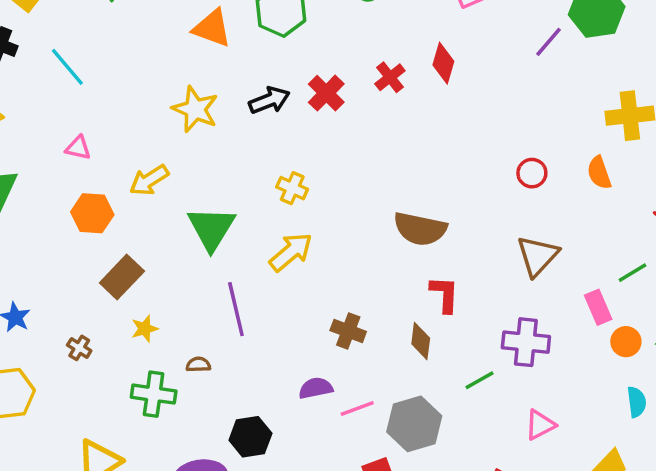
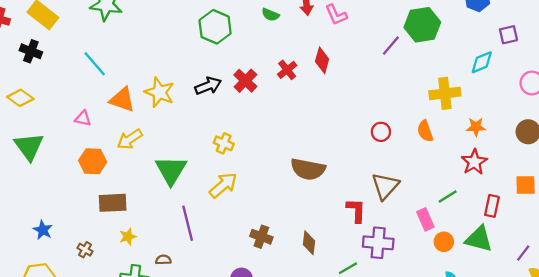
orange triangle: (212, 28) -> (122, 100), moved
cyan line: (67, 67) -> (95, 64), moved
brown rectangle: (122, 277) -> (113, 203), turned 44
red L-shape: (445, 294) -> (356, 210), moved

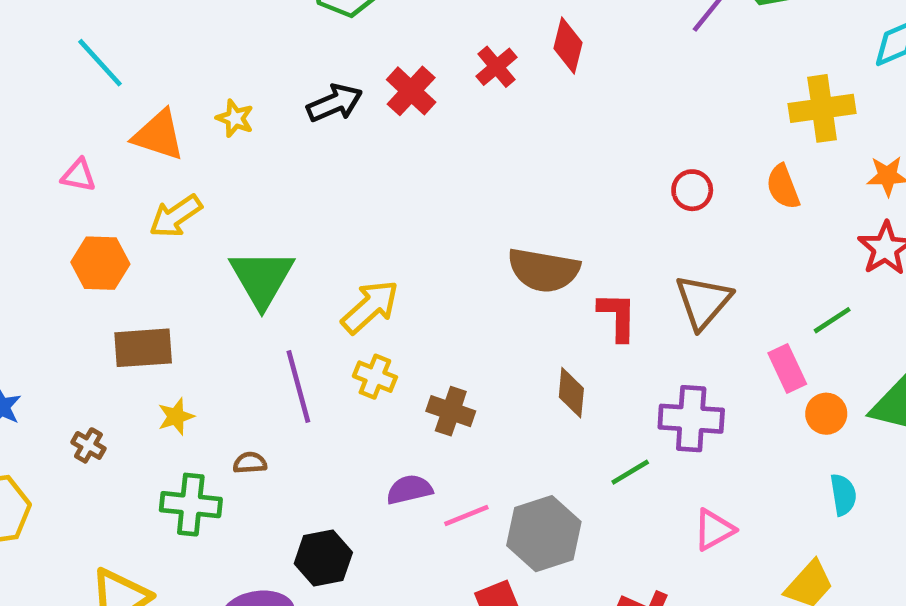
yellow star: (160, 92) -> (235, 118), size x0.6
yellow cross: (224, 143) -> (375, 377), moved
red L-shape: (356, 210) -> (618, 316), moved
brown diamond: (309, 243) -> (571, 393), moved

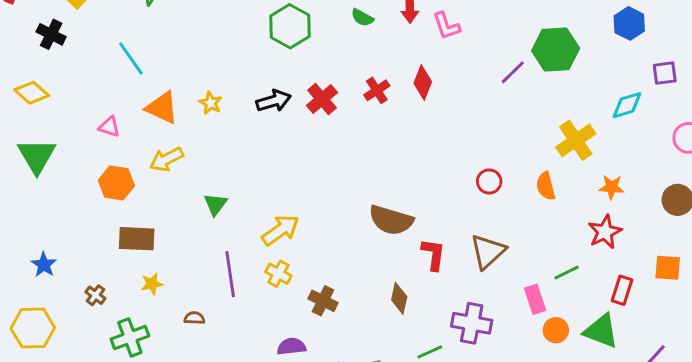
yellow cross: (822, 108) -> (576, 140), turned -33
green triangle: (262, 278) -> (215, 204), size x0.6
green cross: (191, 505) -> (130, 338), moved, turned -33

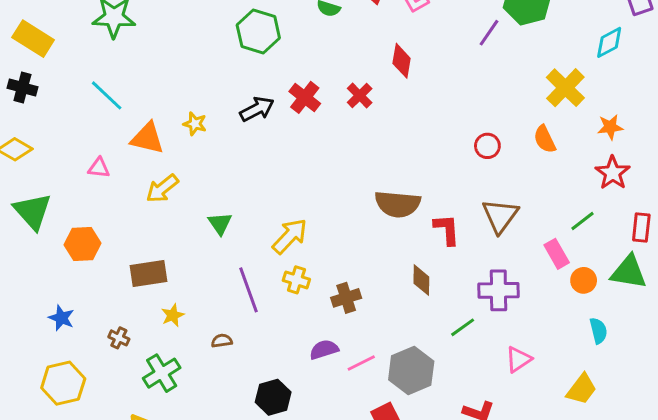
red cross: (377, 90) -> (360, 95), moved
orange hexagon: (116, 183) -> (83, 244), moved
brown cross: (323, 301) -> (346, 298), turned -32

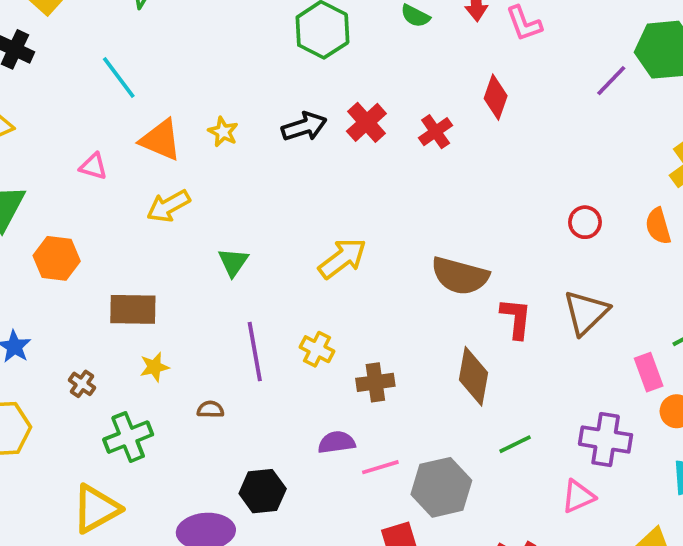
yellow arrow: (290, 236) -> (342, 258), moved
brown diamond: (421, 280) -> (474, 376), size x1.4
purple cross: (498, 290) -> (606, 440), moved

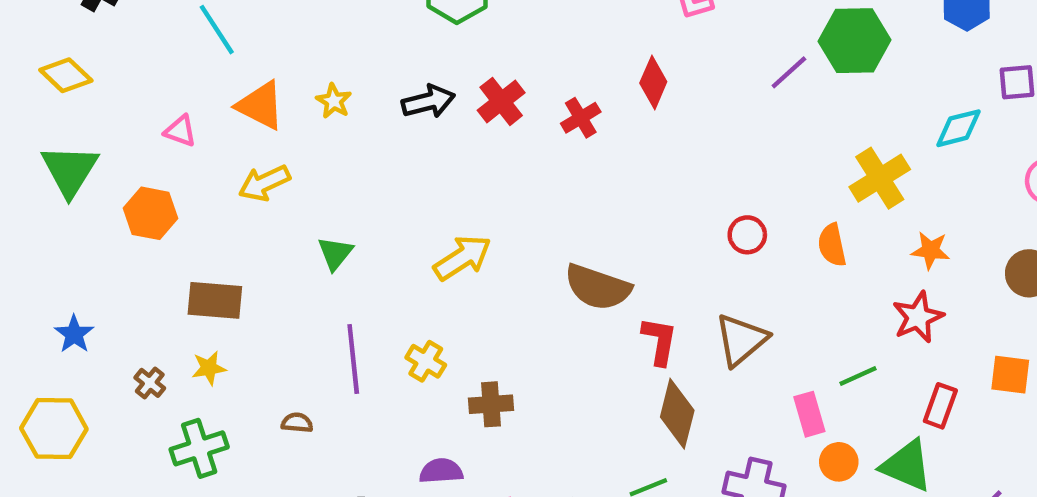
orange hexagon: (57, 258) -> (150, 213), moved
yellow star: (154, 367) -> (209, 368), moved
brown diamond: (474, 376) -> (677, 414), moved

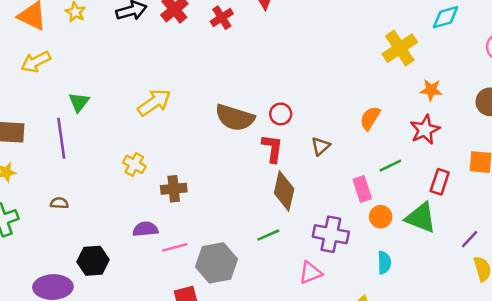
red circle: (747, 235) -> (281, 114), moved
orange semicircle: (832, 245) -> (370, 118), moved, turned 45
brown triangle: (741, 340) -> (321, 146), size x0.6
purple line: (353, 359) -> (61, 138), moved

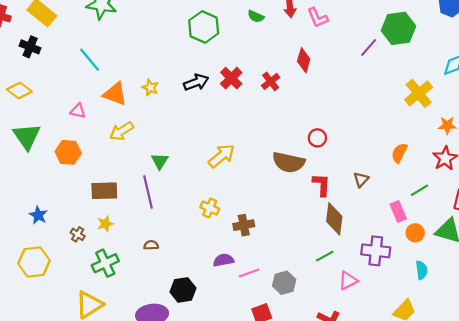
red circle: (281, 114) -> (317, 138), moved
gray hexagon: (216, 263) -> (284, 283), size x0.7
pink triangle: (310, 273) -> (348, 281), moved

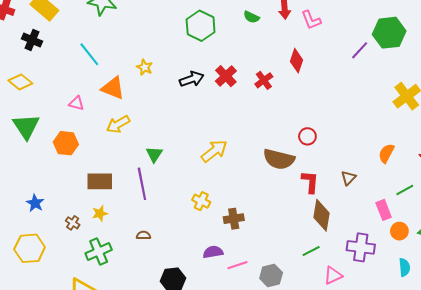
yellow star: (150, 88) -> (145, 67), moved

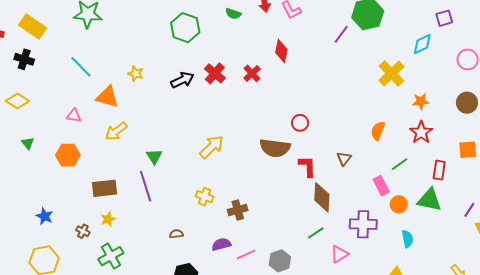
green triangle: (26, 126) -> (28, 143), size x0.5
brown semicircle: (143, 235) -> (176, 234), moved

